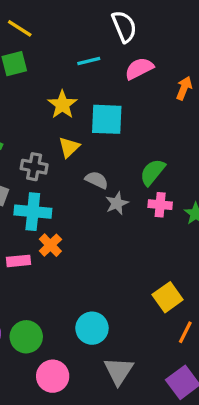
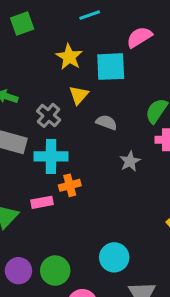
pink semicircle: (139, 69) -> (139, 37), moved
gray cross: (34, 167) -> (49, 115), turned 35
gray star: (117, 203) -> (130, 161), moved
orange cross: (50, 245) -> (70, 185), turned 35

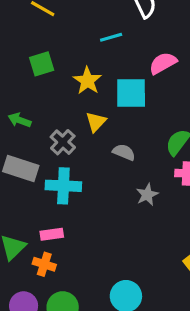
green square: (22, 24) -> (42, 64), moved
orange cross: (70, 185) -> (44, 264), moved, turned 30

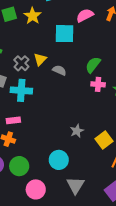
yellow star: (87, 81) -> (33, 16), moved
yellow triangle: (96, 122) -> (40, 59), moved
gray star: (147, 195) -> (77, 131), moved

